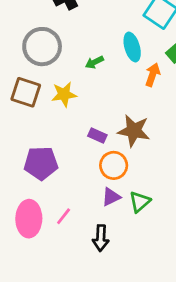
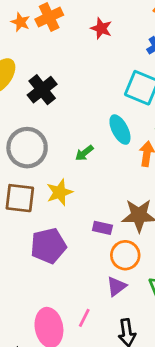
purple pentagon: (41, 163) -> (48, 246), moved
purple triangle: (111, 197) -> (117, 286), moved

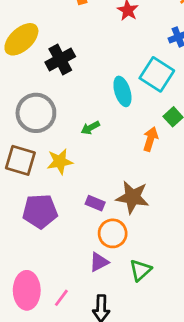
cyan ellipse: (120, 130) -> (122, 91), moved
pink line: (84, 318) -> (61, 298), moved

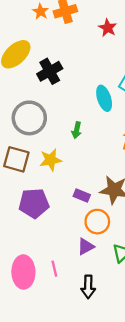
green arrow: (90, 128) -> (77, 130), turned -49
pink line: (61, 298) -> (54, 269), moved, turned -49

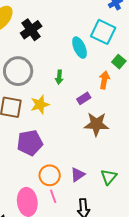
purple rectangle: (82, 195) -> (84, 98), moved, turned -48
orange circle: (97, 222) -> (50, 175), moved

